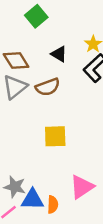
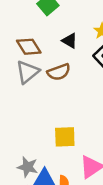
yellow square: (55, 136) -> (65, 137), moved

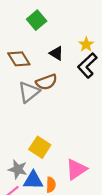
gray triangle: (28, 72) -> (29, 92), moved
yellow square: (65, 137) -> (40, 147), moved, turned 35

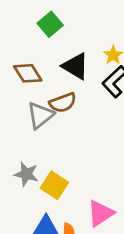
black triangle: (56, 53) -> (75, 66), size x1.5
gray star: (18, 169) -> (26, 174), moved

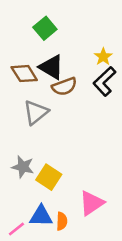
black triangle: (75, 66) -> (51, 67), moved
brown semicircle: (63, 103) -> (64, 87), moved

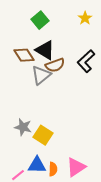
yellow star: (103, 57) -> (85, 18), moved
gray triangle: (36, 112) -> (41, 75), moved
pink triangle: (92, 203) -> (76, 167), moved

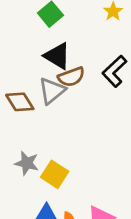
brown diamond: (24, 55) -> (20, 102), moved

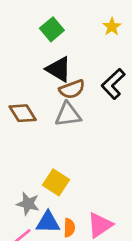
gray triangle: (52, 91) -> (68, 115), moved, turned 32
gray star: (27, 163) -> (28, 204), moved

